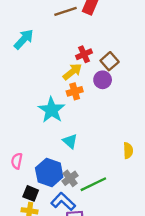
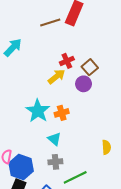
orange cross: (75, 91) -> (62, 113), moved
blue hexagon: (49, 173) -> (21, 167), moved
gray cross: (70, 178) -> (55, 162), moved, turned 32

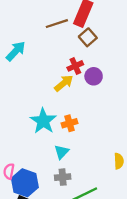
brown square: (90, 67) -> (88, 37), moved
purple circle: (84, 84) -> (94, 76), moved
cyan triangle: (54, 139) -> (62, 152), turned 32

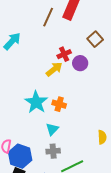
brown line: (57, 24) -> (48, 17), turned -48
brown square: (88, 37) -> (95, 39), moved
orange cross: (70, 123) -> (59, 104), turned 32

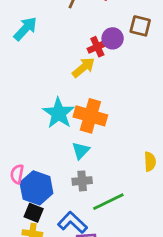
brown square: (95, 39) -> (140, 26), turned -35
purple circle: (80, 63) -> (113, 38), moved
orange cross: (59, 104) -> (90, 116), size x1.6

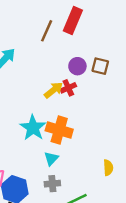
brown square: (140, 26) -> (100, 66), moved
red cross: (97, 47) -> (68, 88), moved

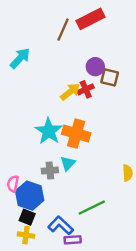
red rectangle: (73, 21) -> (91, 19), turned 40
brown square: (100, 66) -> (110, 77), moved
gray cross: (52, 184) -> (50, 171), moved

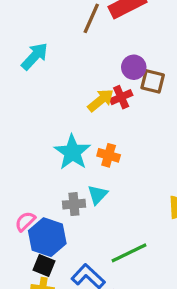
orange cross: (76, 134) -> (109, 155), size x0.6
pink semicircle: (13, 184) -> (25, 221), turned 35

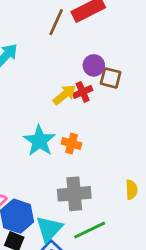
cyan triangle: (98, 195) -> (49, 229), moved, size x1.5
gray cross: (74, 204) -> (74, 194), moved, size x1.6

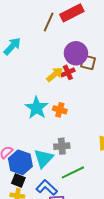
purple circle: (94, 65) -> (76, 53), size x1.5
gray cross: (74, 194) -> (62, 146), size x0.7
cyan triangle: (49, 229) -> (44, 158), moved

